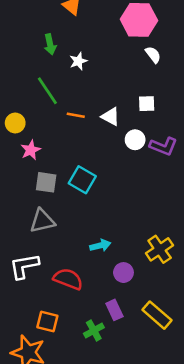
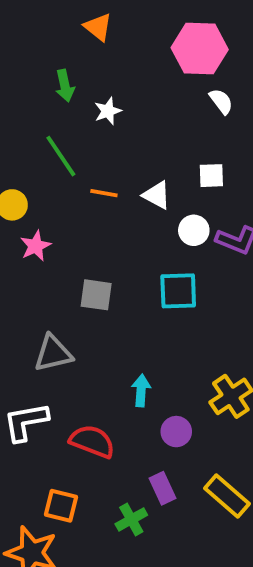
cyan square: (82, 180) -> (178, 291), moved, turned -32
gray square: (46, 182) -> (96, 295), moved
cyan arrow: (100, 245) -> (141, 391), turned -72

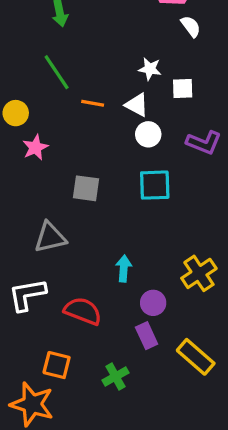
white star: (108, 111) -> (150, 69), moved, turned 30
white circle: (194, 230) -> (148, 134), moved
purple rectangle: (163, 488) -> (147, 336), moved

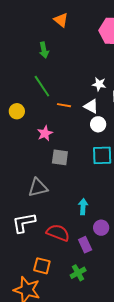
pink star: (35, 147) -> (45, 133), moved
purple rectangle: (147, 336) -> (85, 245), moved

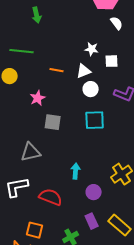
green line: (42, 86) -> (22, 51), moved, turned -50
white triangle: (91, 106) -> (84, 71), turned -49
purple rectangle: (85, 245) -> (92, 221), moved

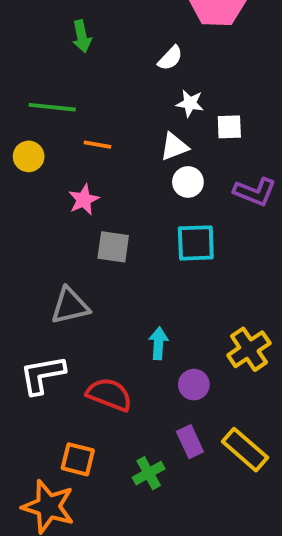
white semicircle: (117, 23) -> (170, 58), moved, turned 80
orange line: (57, 70) -> (97, 145), moved

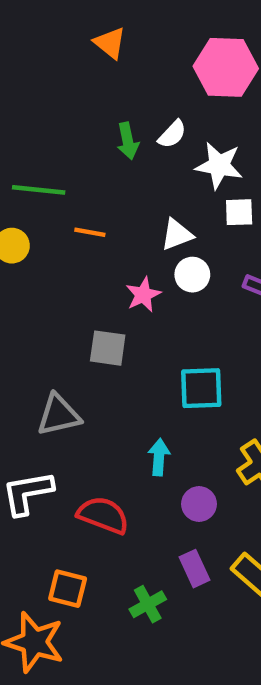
green arrow: (82, 36) -> (128, 141), moved
white star: (190, 103) -> (219, 165), moved, size x1.5
pink star: (84, 200) -> (143, 295), moved
cyan square: (196, 243) -> (201, 388), moved

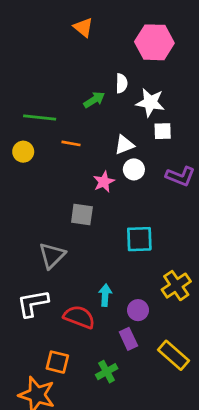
white semicircle: (172, 134) -> (122, 83), turned -42
green arrow: (128, 141) -> (94, 100), moved, turned -110
gray triangle: (59, 415) -> (52, 255), turned -32
cyan arrow: (159, 457) -> (105, 295), moved
purple rectangle: (195, 569) -> (128, 339), moved

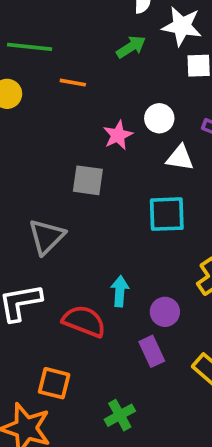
green arrow: (94, 100) -> (131, 47), moved
white triangle: (124, 145) -> (180, 158), moved, turned 30
green cross: (107, 372) -> (120, 415), moved

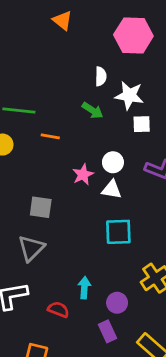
green arrow: (131, 47) -> (93, 110), turned 65
white triangle: (180, 158) -> (112, 190), moved
gray square: (88, 180) -> (41, 207), moved
red semicircle: (84, 321) -> (58, 310), size x0.7

